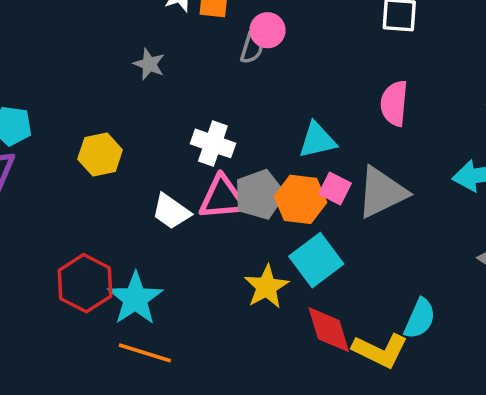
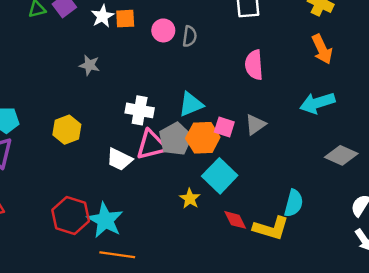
gray semicircle: (252, 48) -> (190, 36), moved
cyan triangle: (317, 140) -> (191, 104), moved
gray triangle: (382, 192) -> (255, 124), size x0.6
yellow star: (266, 287) -> (190, 199), size x0.7
red diamond: (329, 330) -> (235, 220), size x0.7

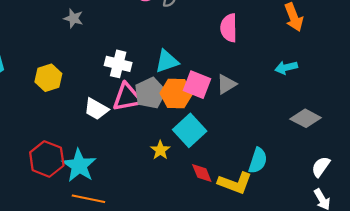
cyan arrow: (317, 103) -> (286, 67), size x0.7
pink square: (224, 127) -> (197, 85), size x1.4

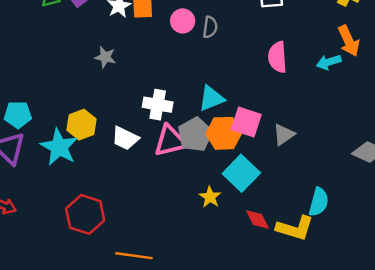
cyan arrow: (286, 67) -> (329, 62), moved
gray triangle: (226, 84) -> (284, 135), moved
white trapezoid: (96, 109) -> (125, 138), moved
cyan star: (79, 165) -> (59, 147), moved

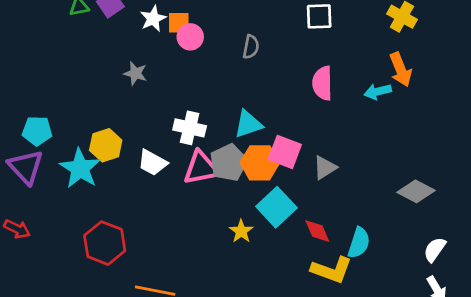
pink circle: (183, 21) -> (190, 37), moved
red diamond: (258, 219) -> (317, 231), moved

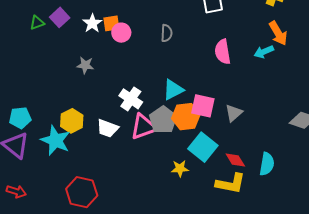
white cross: (190, 128) -> (131, 99), turned 30
yellow star: (241, 231) -> (180, 168), turned -30
yellow L-shape: (332, 270) -> (231, 184), moved

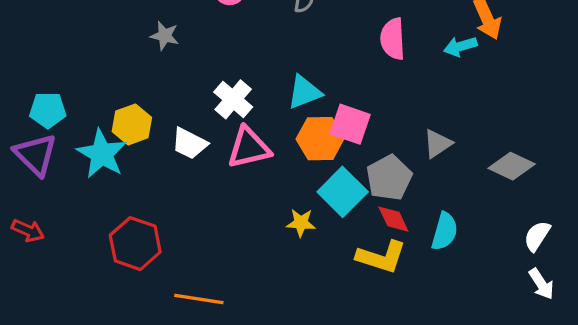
gray triangle: (234, 113) -> (438, 144), moved
gray pentagon: (163, 120) -> (389, 178), moved

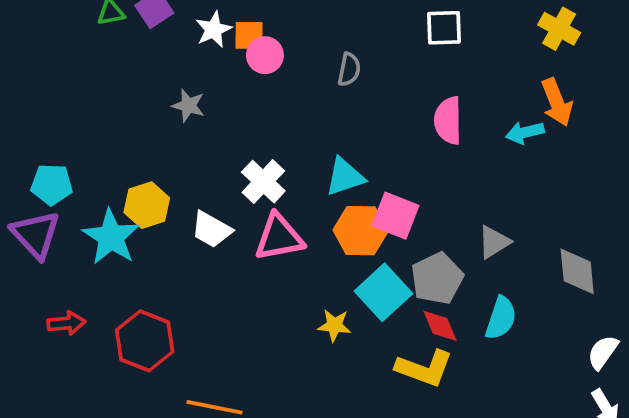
gray diamond: (512, 166) -> (577, 271), turned 57
red arrow: (28, 230) -> (66, 323), moved, turned -32
cyan semicircle: (445, 231) -> (501, 318), moved

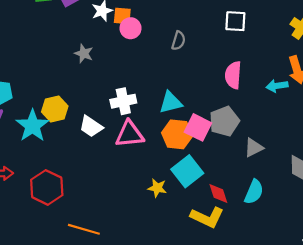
white cross: (263, 182) -> (123, 101), turned 30
gray pentagon: (437, 278) -> (224, 121), moved

